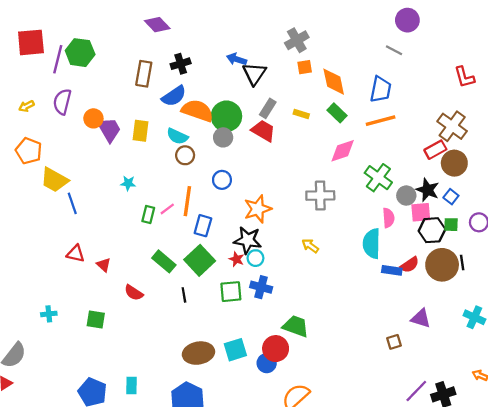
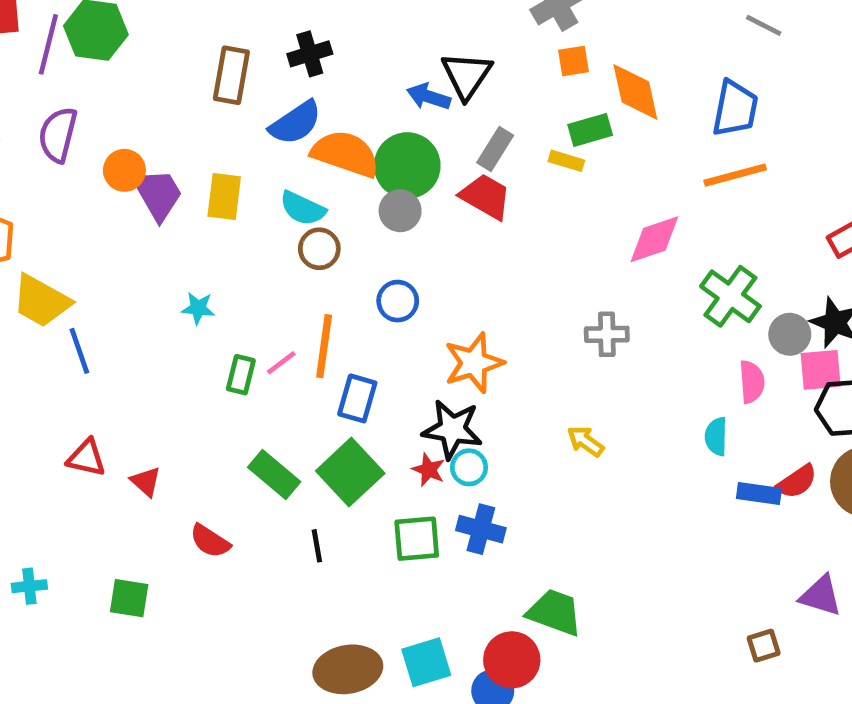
blue arrow: (236, 59) -> (429, 97), moved
green rectangle: (337, 113) -> (590, 130), moved, turned -60
gray cross: (320, 196) -> (607, 334), size x0.7
cyan semicircle: (372, 244) -> (716, 436), size x0.6

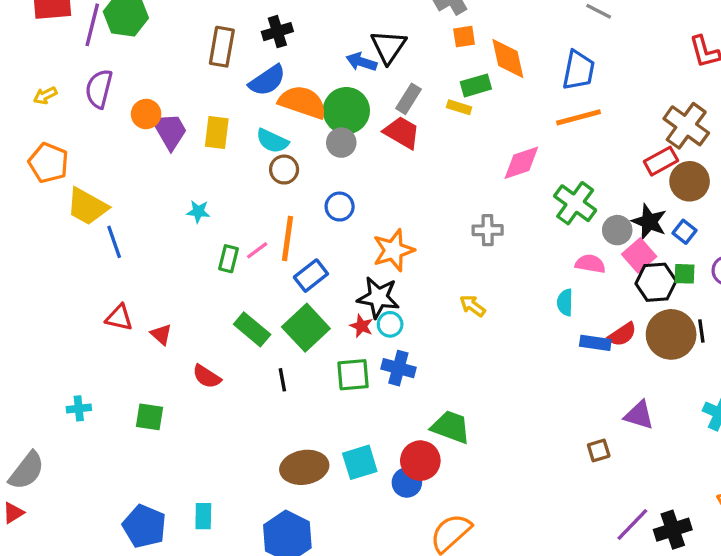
pink square: (821, 370) -> (639, 255), turned -36
pink semicircle: (752, 382) -> (590, 264), turned -76
blue rectangle: (357, 398) -> (311, 276), turned 36

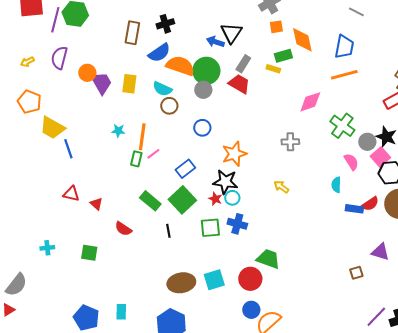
orange line: (287, 239) -> (142, 137), moved
pink semicircle: (590, 264) -> (351, 162), turned 48
blue circle: (407, 482) -> (251, 310), moved

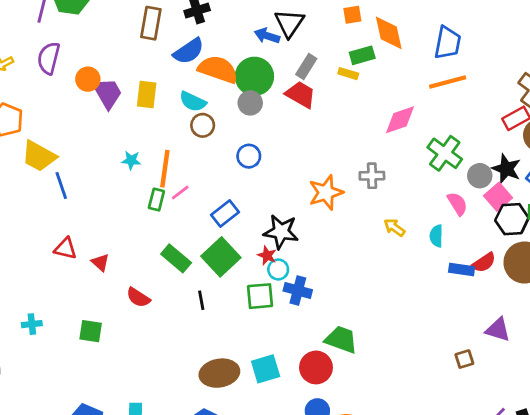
orange star: (234, 154) -> (326, 193), moved
yellow arrow: (281, 187) -> (394, 228), moved
cyan circle: (232, 198) -> (278, 269), moved

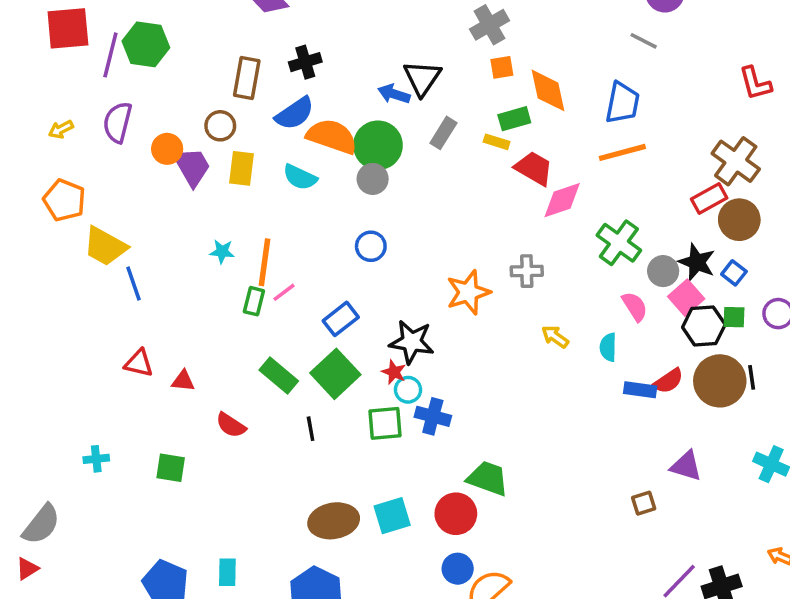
red trapezoid: (301, 95) -> (534, 168), moved
brown circle: (203, 125) -> (220, 126), moved
red triangle: (100, 262) -> (183, 381), turned -36

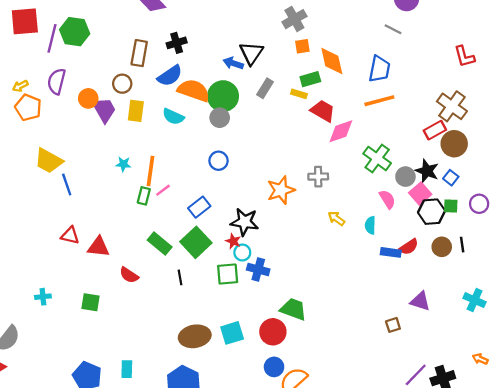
orange pentagon: (64, 200) -> (28, 107), moved
red triangle: (183, 381) -> (98, 247), size x1.5
brown circle: (720, 381) -> (442, 247), size x0.6

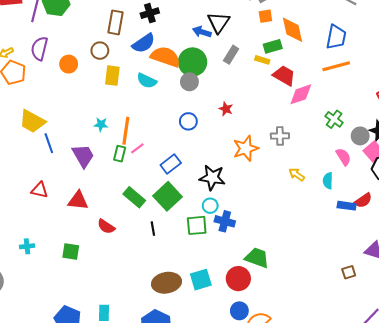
purple trapezoid: (104, 110) -> (83, 156), moved
green cross: (377, 158) -> (334, 119), size x0.7
red triangle: (70, 235) -> (39, 190), moved
red star: (233, 241) -> (226, 109), moved

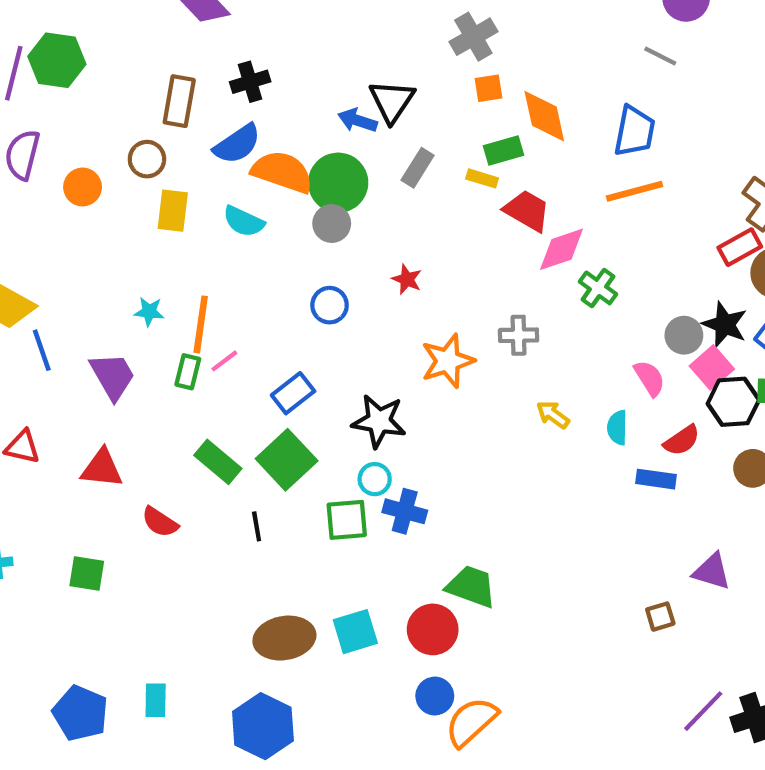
green cross: (334, 119) -> (598, 288), moved
red semicircle: (363, 200) -> (682, 440), moved

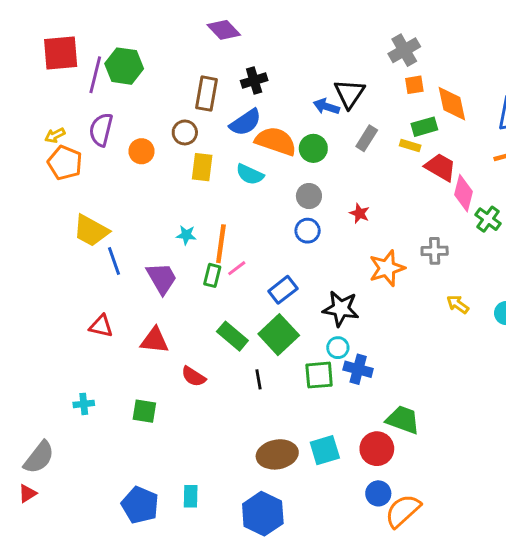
green circle: (338, 183) -> (313, 148), size x0.7
gray circle: (332, 224) -> (309, 196), moved
pink diamond: (561, 249) -> (463, 193), turned -57

